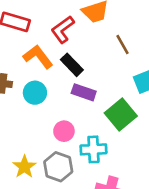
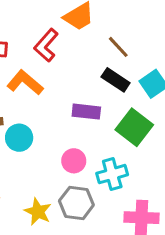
black rectangle: (72, 65) -> (116, 80), moved
cyan circle: (35, 93) -> (19, 138), moved

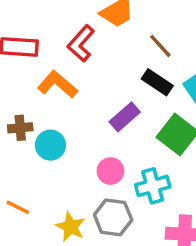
purple rectangle: (86, 112) -> (125, 117), turned -48

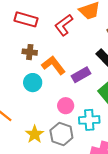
orange L-shape: (57, 84) -> (53, 65), moved
brown cross: (20, 128) -> (30, 52), moved

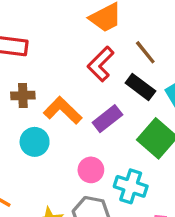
red L-shape: (64, 25) -> (101, 64), moved
cyan cross: (89, 120) -> (131, 186), turned 30

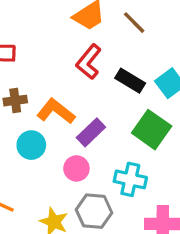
brown line: (145, 52) -> (134, 23), moved
purple rectangle: (107, 119) -> (91, 132), moved
pink circle: (91, 170) -> (76, 168), moved

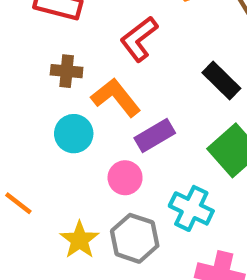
red L-shape: (89, 62) -> (139, 39), moved

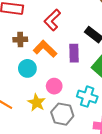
purple rectangle: (155, 136) -> (74, 53), moved, turned -54
yellow star: (80, 240) -> (37, 103), moved

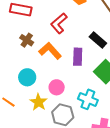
brown cross: (20, 39) -> (27, 40), turned 32
cyan circle: (27, 68) -> (27, 77), moved

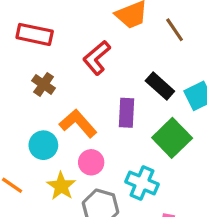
orange L-shape: (50, 51) -> (78, 123), moved

